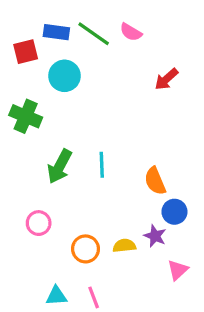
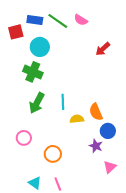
green cross: (26, 116) -> (33, 72), moved
yellow semicircle: (124, 246) -> (77, 119), moved
cyan triangle: (56, 296) -> (35, 183), turned 40

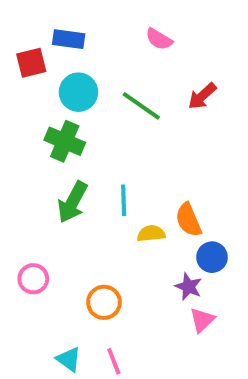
green line: (58, 21) -> (141, 106), moved
pink circle: (24, 138) -> (33, 279), moved
pink triangle: (110, 167) -> (202, 320), moved

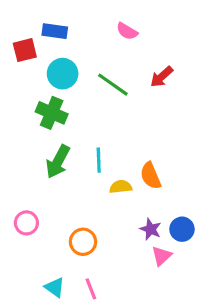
blue circle: (212, 257) -> (182, 229), moved

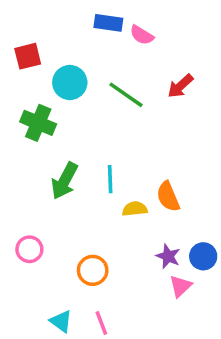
blue rectangle: (55, 31) -> (108, 23), moved
green cross: (52, 113) -> (38, 123), moved

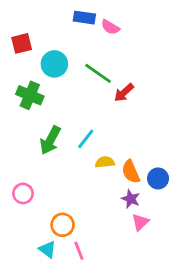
red arrow: (180, 86) -> (124, 93), moved
cyan line: (110, 179) -> (86, 139), turned 40
orange semicircle: (168, 197) -> (131, 172), moved
blue circle: (203, 256) -> (158, 178), moved
orange circle: (93, 270) -> (63, 225), moved

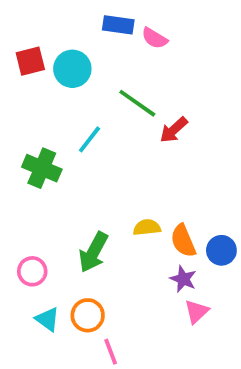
cyan circle: (54, 64) -> (72, 69), moved
green cross: (30, 95) -> (42, 168), moved
cyan line: (86, 139) -> (90, 139), moved
green arrow: (50, 140) -> (93, 252), moved
cyan triangle: (48, 249) -> (48, 319), moved

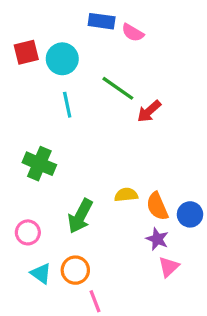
cyan line: (90, 139) -> (67, 105), moved, turned -50
green cross: (42, 168) -> (39, 164), moved

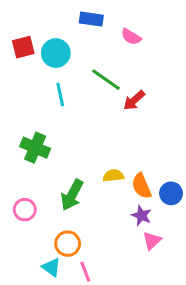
pink semicircle: (133, 33) -> (131, 37), moved
cyan triangle: (41, 273) -> (51, 267), moved

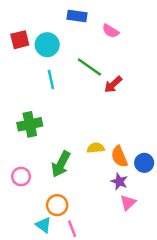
green cross: (35, 148) -> (30, 124), turned -35

